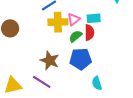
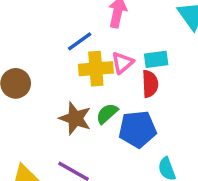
green semicircle: (76, 36) -> (107, 114), moved
brown star: (50, 61) -> (75, 118), moved

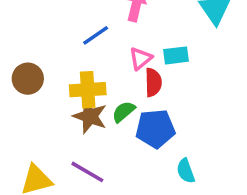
yellow cross: (96, 69) -> (88, 90), moved
red semicircle: (150, 84) -> (153, 82), moved

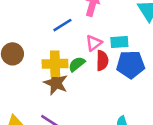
green semicircle: (124, 112) -> (77, 64), moved
blue pentagon: (155, 129) -> (131, 65), moved

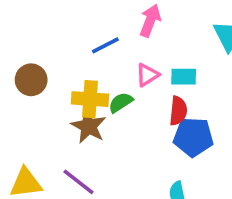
red semicircle: (102, 61) -> (178, 111), moved
blue pentagon: (131, 65) -> (193, 137), moved

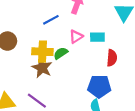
red semicircle: (178, 111) -> (112, 58), moved
blue pentagon: (193, 137) -> (99, 86), moved

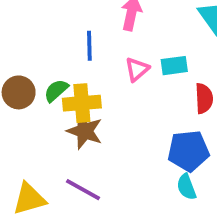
blue line: (51, 20) -> (89, 46), turned -56
green semicircle: (61, 53) -> (56, 91), moved

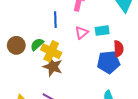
yellow cross: (82, 103) -> (51, 51), turned 30
blue pentagon: (188, 151) -> (108, 62), moved

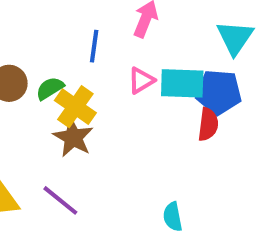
cyan rectangle: (102, 31) -> (182, 83), size x1.5
blue pentagon: (108, 62) -> (219, 92), moved

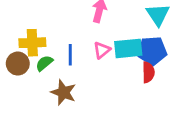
blue line: (94, 46) -> (70, 55), moved
yellow cross: (75, 107) -> (32, 43), moved, turned -30

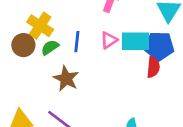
yellow cross: (32, 43) -> (40, 26), turned 30

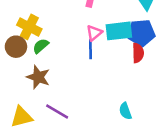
blue line: (77, 42) -> (91, 49), moved
brown star: (66, 79) -> (38, 77), moved

